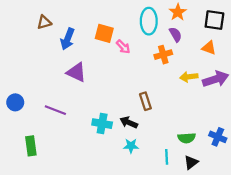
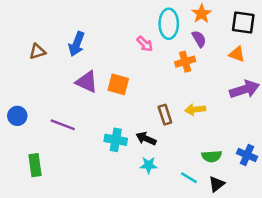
brown triangle: (44, 22) -> (37, 52), moved
orange square: (104, 33) -> (118, 84), moved
pink arrow: (123, 47) -> (145, 44), moved
yellow arrow: (189, 77) -> (195, 110), moved
cyan line: (167, 157) -> (189, 178), turned -56

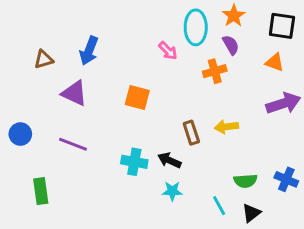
purple triangle: (87, 82) -> (74, 93), moved
cyan line: (189, 178) -> (219, 206), turned 30

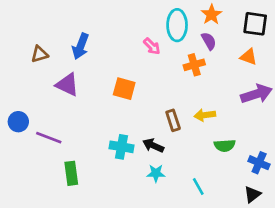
purple line: (73, 144) -> (49, 138), moved
green semicircle: (245, 181) -> (225, 145), moved
green rectangle: (41, 191) -> (71, 173), moved
black triangle: (251, 213) -> (252, 194), moved

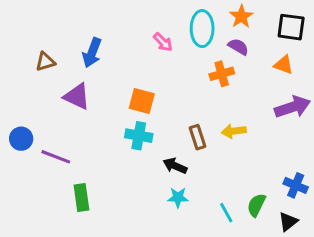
purple semicircle: (209, 41) -> (238, 47), turned -30
pink arrow: (152, 46) -> (163, 42), moved
green semicircle: (225, 145) -> (256, 205), moved, turned 120
cyan cross: (121, 147) -> (139, 136), moved

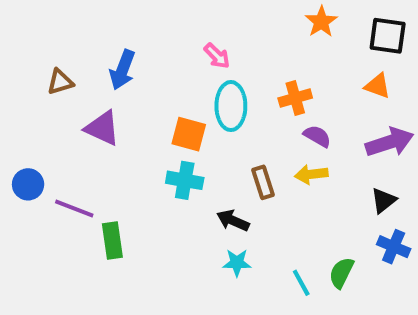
cyan ellipse: (202, 29) -> (231, 106), moved
purple semicircle: (238, 47) -> (317, 136), moved
green rectangle: (81, 197) -> (112, 241), moved
black triangle: (288, 222) -> (384, 200), moved

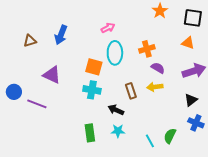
pink arrow: (217, 56) -> (108, 28), turned -72
purple triangle: (102, 128) -> (52, 75), moved
green rectangle: (112, 241) -> (90, 133), moved

